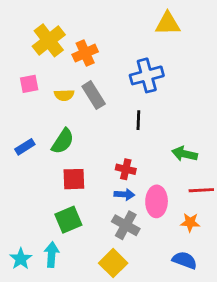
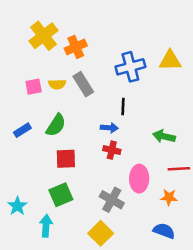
yellow triangle: (168, 24) -> (170, 61), moved
pink square: (29, 84) -> (34, 87), moved
blue arrow: (124, 194) -> (109, 128), moved
cyan star: (21, 259) -> (17, 206), moved

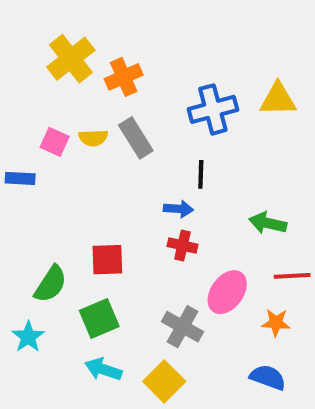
pink square: (34, 87) -> (55, 142), turned 35
green semicircle: (56, 125) -> (51, 284), moved
blue rectangle: (22, 130) -> (20, 178), moved, turned 35
pink ellipse: (139, 179) -> (227, 292), turned 35
cyan arrow: (46, 226) -> (103, 369), moved, turned -75

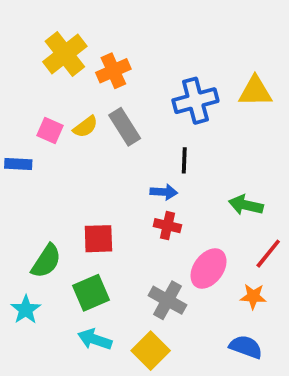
yellow semicircle: (93, 138) -> (85, 127), turned -35
red line: (292, 276) -> (268, 254), turned -48

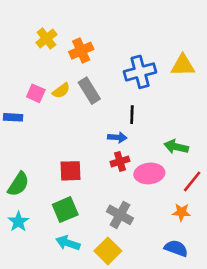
yellow cross: (65, 54) -> (46, 39), size x0.7
red cross: (167, 226) -> (120, 161), turned -30
green semicircle: (46, 261) -> (18, 184), moved
pink ellipse: (209, 269) -> (149, 173), moved, turned 48

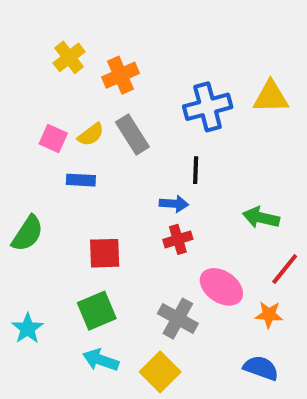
blue rectangle: (13, 117) -> (81, 180), moved
pink ellipse: (149, 173) -> (221, 287), moved, turned 40
green semicircle: (18, 184) -> (28, 233), moved

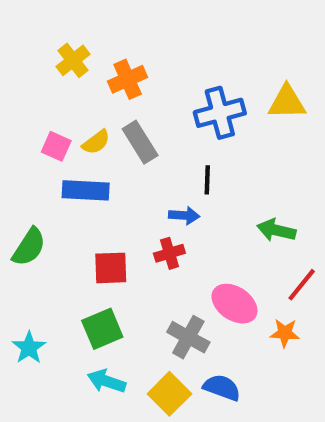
blue rectangle: (81, 180) -> (86, 190), size x1.5
red cross: (178, 239) -> (169, 253), moved
blue semicircle: (261, 368) -> (222, 387), moved

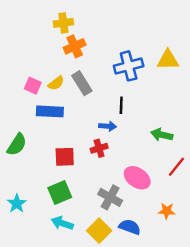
yellow cross: (73, 60) -> (63, 23), moved, turned 30
orange star: (285, 333) -> (167, 211), moved

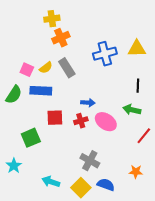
black line: (121, 105) -> (138, 86), moved
green semicircle: (17, 145) -> (14, 95), moved
red square: (65, 157) -> (55, 118), moved
pink ellipse: (137, 178) -> (106, 122), moved
green square: (60, 192) -> (31, 138), moved

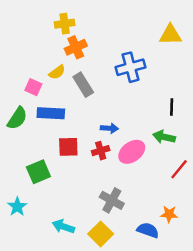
yellow triangle: (137, 49) -> (170, 35), moved
yellow semicircle: (46, 68) -> (57, 72), moved
pink ellipse: (106, 122) -> (132, 152), turned -70
blue semicircle: (106, 185) -> (148, 230), moved

